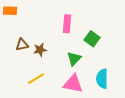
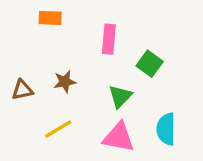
orange rectangle: (10, 11) -> (50, 18), moved
brown triangle: (22, 45) -> (22, 90), moved

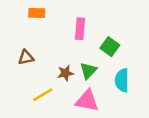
brown star: (65, 82) -> (65, 73), moved
brown triangle: (22, 90) -> (26, 57), moved
cyan semicircle: (166, 129) -> (122, 80), moved

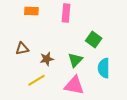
pink rectangle: (80, 29) -> (66, 13), moved
brown star: (65, 73) -> (47, 59), moved

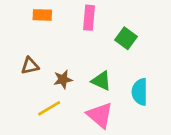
green square: (94, 40) -> (126, 38), moved
green triangle: (75, 60) -> (101, 81), turned -49
pink triangle: (74, 85) -> (100, 115), turned 30

